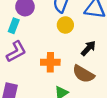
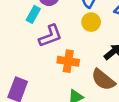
purple L-shape: (16, 52) -> (50, 36), moved

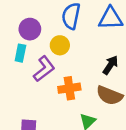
yellow circle: (91, 22) -> (60, 45), moved

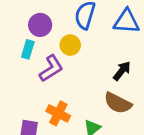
orange cross: (69, 88) -> (58, 113), moved, turned 30

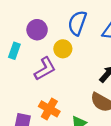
cyan rectangle: (28, 49) -> (14, 51), moved

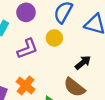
yellow circle: (63, 49) -> (54, 38), moved

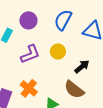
yellow circle: (54, 38) -> (58, 52), moved

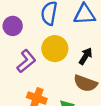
yellow circle: (58, 52) -> (55, 49), size x1.5

